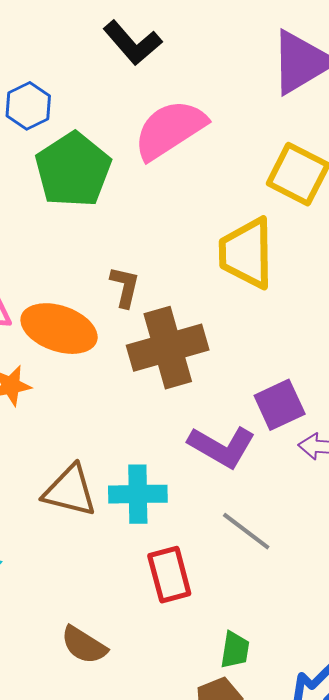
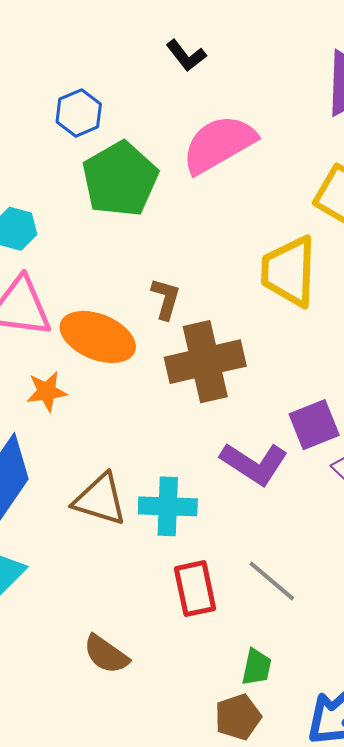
black L-shape: (133, 43) -> (186, 56), size x0.7
gray line: (246, 531) -> (272, 581), moved

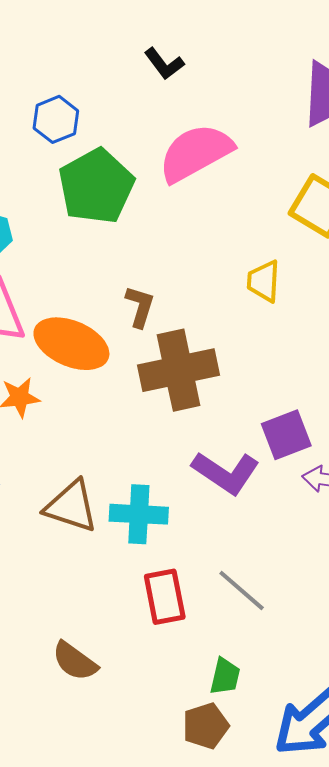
yellow trapezoid: (289, 271) -> (264, 281), size x0.6

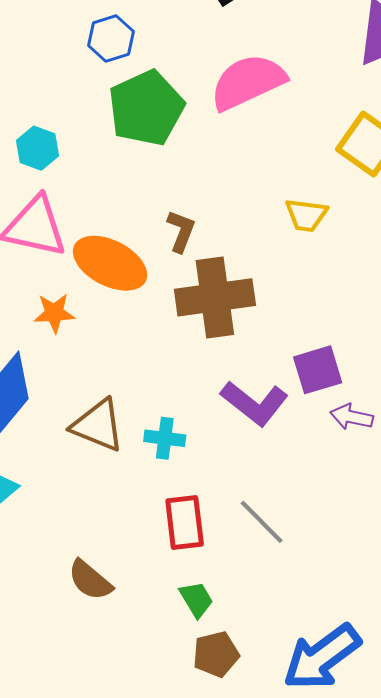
yellow trapezoid: (264, 281) -> (306, 215), turned -90
cyan cross: (139, 514) -> (165, 438), size x0.7
green trapezoid: (225, 676) -> (196, 599), moved, turned -48

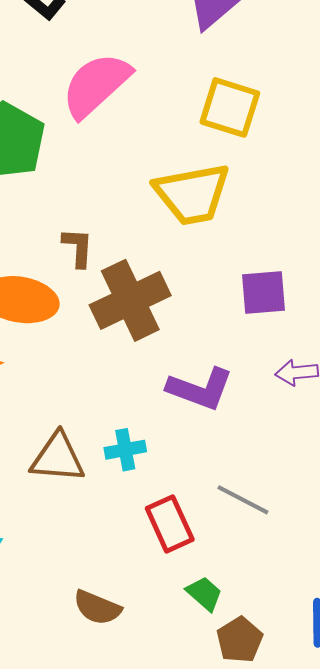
yellow trapezoid: (306, 215) -> (192, 194), size x1.8
purple square: (318, 370) -> (264, 293), moved, turned 30

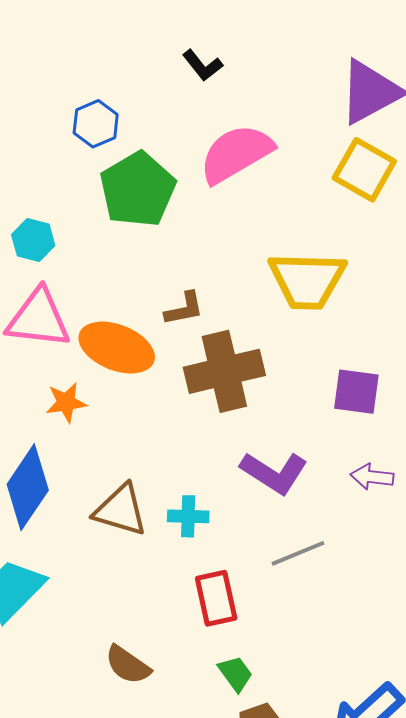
yellow square: (230, 107) -> (364, 170), moved
brown L-shape: (78, 247) -> (184, 309), turned 63
gray line: (243, 500) -> (298, 553), moved, turned -62

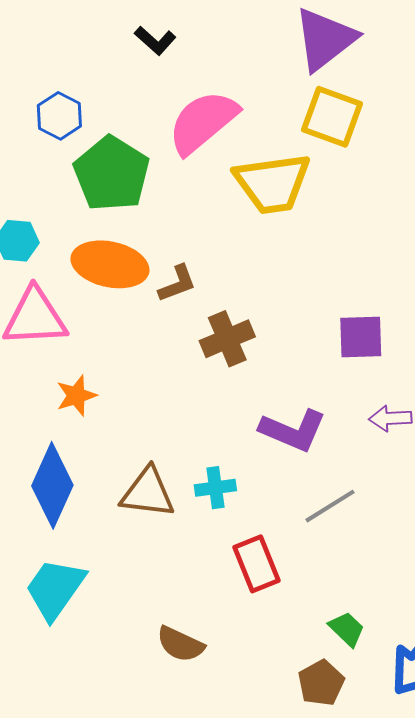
yellow trapezoid: (307, 280) -> (272, 183), moved
orange ellipse: (117, 348) -> (110, 264), moved
brown cross: (224, 371) -> (227, 339), size x0.7
green trapezoid: (235, 674) -> (347, 629), moved

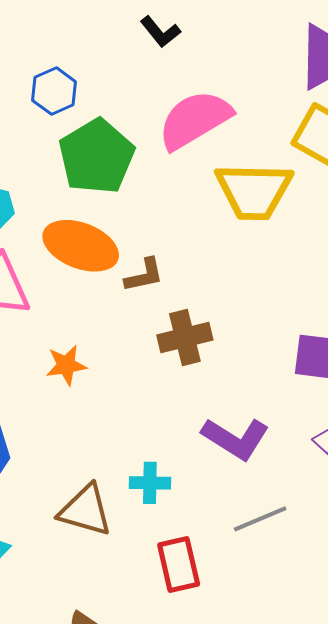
orange star: (76, 396) -> (66, 365), moved
brown triangle: (148, 493) -> (85, 510), moved

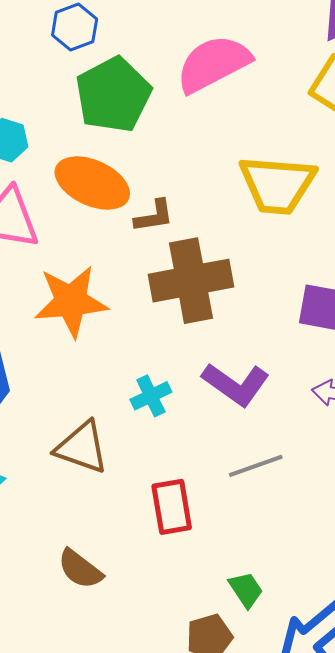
yellow trapezoid: (254, 191) -> (277, 185), moved
brown cross: (185, 338) -> (191, 281), size x1.5
orange star: (66, 365) -> (71, 301), size x1.8
cyan cross: (150, 483) -> (151, 396), moved, turned -30

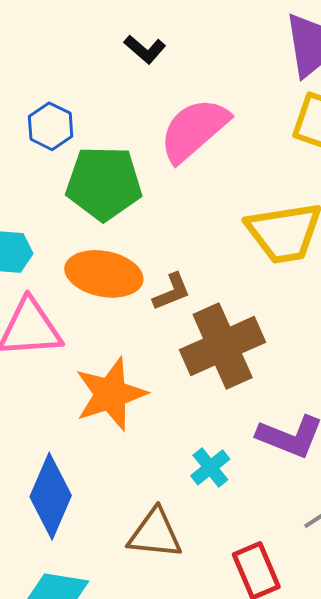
green pentagon: (113, 95) -> (104, 183), turned -30

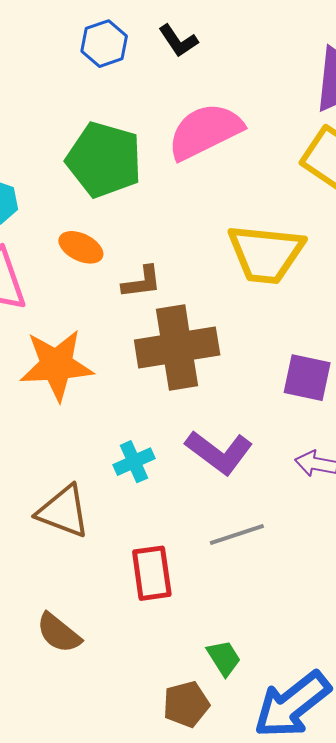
blue hexagon: (51, 126) -> (104, 44), moved
orange ellipse: (104, 274) -> (81, 247), size x0.6

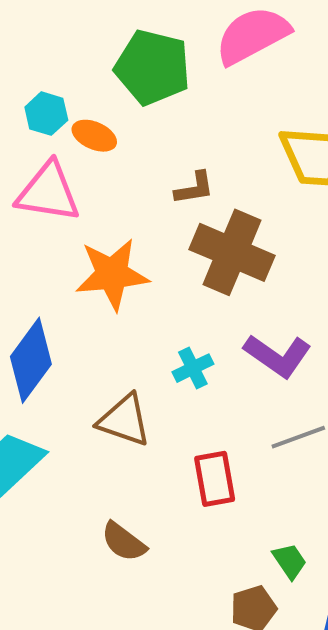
orange ellipse: (81, 247) -> (94, 136), moved
brown cross: (177, 347) -> (232, 252), turned 34

